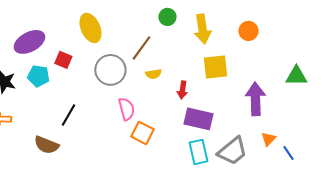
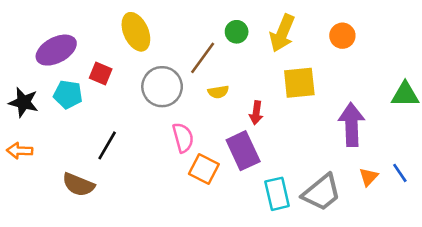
green circle: (167, 17) -> (237, 32), moved
yellow arrow: (202, 29) -> (282, 33), turned 32
purple rectangle: (198, 119) -> (243, 151), moved, turned 52
blue line: (288, 153) -> (400, 173), moved

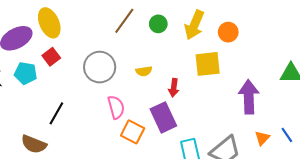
yellow ellipse: (136, 32) -> (49, 23), moved
orange circle: (342, 36) -> (228, 32), moved
brown line: (203, 58) -> (124, 21), moved
red square: (101, 74) -> (51, 57), turned 30

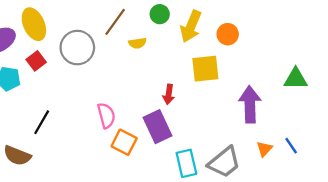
green circle: (158, 24) -> (160, 14), moved
gray circle: (100, 67) -> (77, 48), moved
yellow semicircle: (144, 71) -> (137, 43), moved

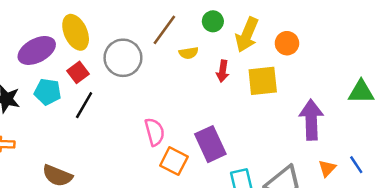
red arrow: (169, 94) -> (223, 71), moved
black line: (42, 122) -> (84, 105), moved

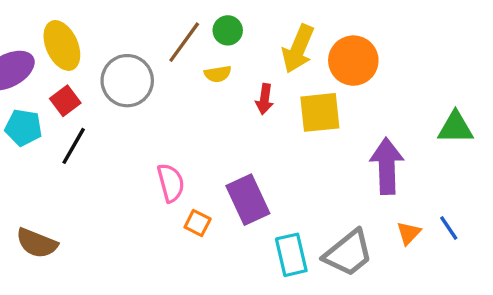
green circle: (213, 21) -> (228, 30), moved
orange circle: (287, 43) -> (353, 61), size x1.5
orange square: (174, 161) -> (198, 223), size x0.7

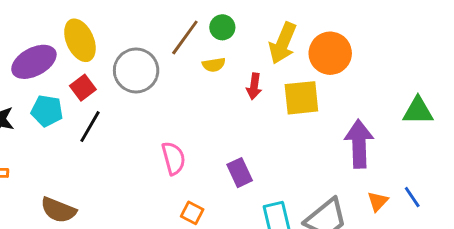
purple rectangle: (248, 200) -> (240, 173), size x0.7
orange square: (198, 223) -> (192, 213), moved

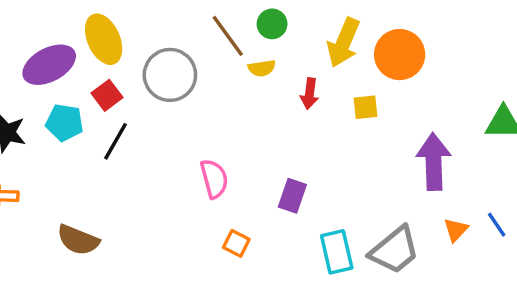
brown line: (185, 37) -> (228, 36), turned -72
yellow square: (301, 98) -> (366, 107), size x0.6
purple rectangle: (240, 173) -> (292, 196), turned 44

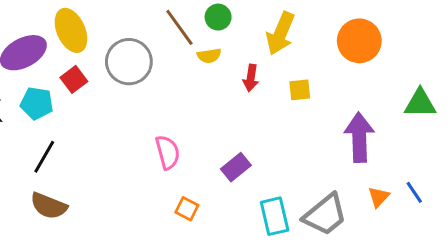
orange circle: (400, 55) -> (359, 41), moved
black line: (116, 141) -> (44, 157), moved
purple rectangle: (292, 196) -> (236, 167), turned 32

